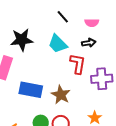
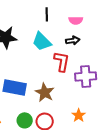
black line: (63, 17) -> (47, 14), turned 40

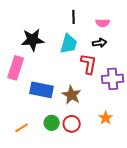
cyan trapezoid: (42, 41) -> (69, 44), turned -120

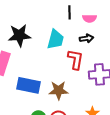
black line: (74, 17) -> (69, 12), moved
brown star: (72, 95) -> (58, 90), turned -30

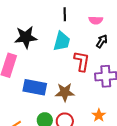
black line: (69, 12) -> (65, 14), moved
black arrow: (86, 38) -> (102, 41), moved, turned -48

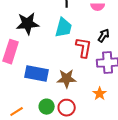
black arrow: (102, 41) -> (104, 36), moved
orange star: (99, 115) -> (100, 94), moved

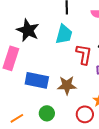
black star: (28, 24) -> (28, 30), turned 30
red circle: (67, 108) -> (85, 114), moved

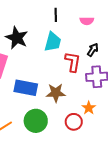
green circle: (47, 113) -> (36, 121), size x1.5

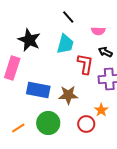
black line: (56, 15) -> (68, 17), turned -40
pink semicircle: (87, 21) -> (98, 31), moved
black arrow: (93, 50) -> (105, 52), turned -96

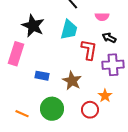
blue rectangle: (38, 90) -> (42, 76), size x0.6
brown star: (68, 95) -> (72, 81), turned 30
orange line: (18, 128) -> (22, 114), turned 56

